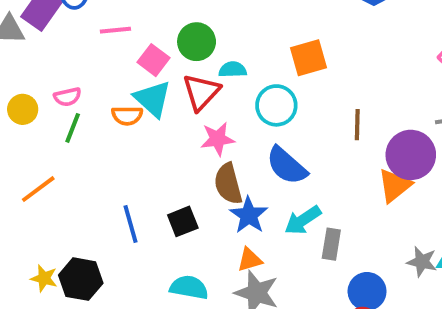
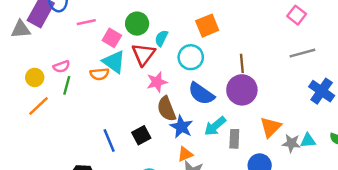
cyan semicircle: (233, 70) -> (161, 38), turned -56
purple circle: (411, 155) -> (242, 90), moved
orange triangle: (395, 186) -> (271, 127), moved
orange line: (38, 189) -> (39, 106), moved

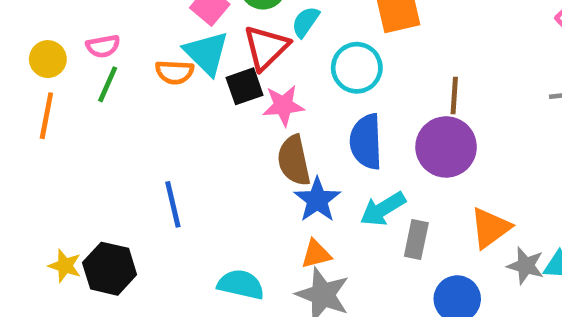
blue semicircle: (201, 94) -> (366, 142), turned 44
orange line: (39, 106) -> (46, 116), turned -45
black square: (141, 135) -> (245, 86), moved

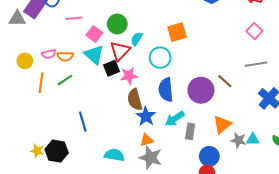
orange semicircle: (175, 72) -> (65, 56), moved
green line: (108, 84) -> (65, 80), moved, turned 35
brown line: (454, 96) -> (225, 81), moved, turned -49
orange line: (46, 116) -> (41, 83), moved

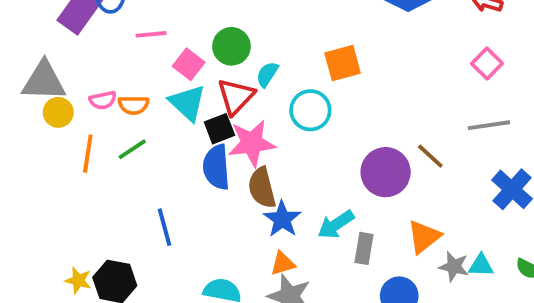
gray triangle: (17, 18) -> (44, 81), moved, size x1.4
pink star: (129, 76) -> (252, 143), size x1.4
blue semicircle: (166, 90) -> (216, 167), moved

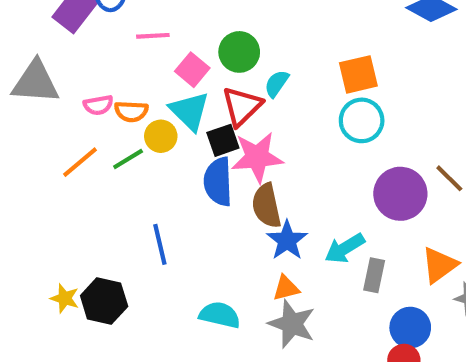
cyan circle: (310, 110) -> (362, 120), moved
yellow circle: (58, 112) -> (161, 136), moved
orange line: (88, 154) -> (80, 162), turned 39

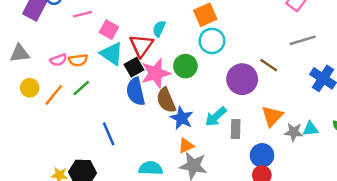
green circle: (239, 52) -> (185, 66), moved
gray triangle: (35, 82) -> (20, 53), size x0.7
yellow circle: (161, 136) -> (30, 88), moved

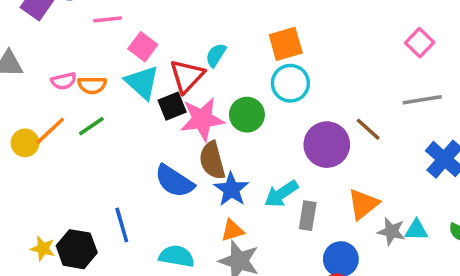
yellow circle: (30, 88) -> (25, 143), moved
blue semicircle: (136, 91) -> (174, 181), moved, turned -52
blue line: (109, 134) -> (122, 225), moved

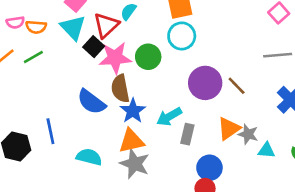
black square: (172, 106) -> (94, 47), turned -30
brown line: (368, 129) -> (237, 86), moved
orange triangle: (232, 230) -> (131, 141), size x1.5
gray star: (391, 231) -> (248, 134), moved

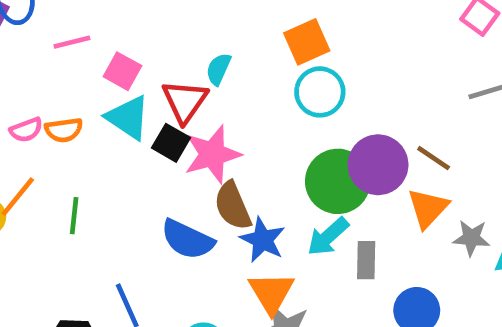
green line: (33, 57) -> (74, 216), moved, turned -42
green circle: (148, 57) -> (338, 181), moved, size x1.4
orange triangle: (229, 129) -> (428, 208), moved
orange triangle: (131, 141) -> (271, 293), turned -36

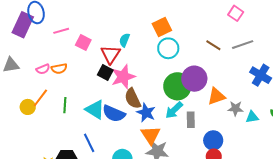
cyan triangle: (128, 118) -> (95, 110), moved
brown line: (434, 158) -> (213, 45), moved
orange triangle: (428, 208) -> (216, 96), turned 30

